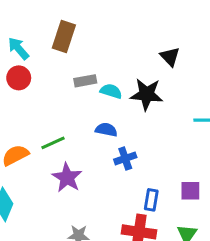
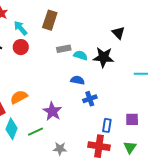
green line: (53, 143) -> (36, 132), moved

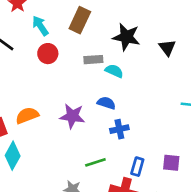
red circle: (21, 47) -> (48, 54), moved
black star: (103, 57) -> (126, 37), moved
purple star: (52, 111) -> (72, 116), moved, turned -30
green line: (36, 132) -> (95, 162), moved

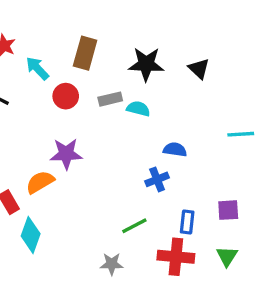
red circle: (48, 54) -> (66, 96), moved
blue semicircle: (106, 103) -> (175, 150), moved
purple star: (72, 116) -> (66, 154), moved

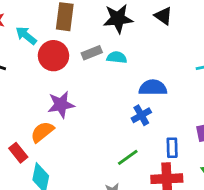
red circle: (66, 96) -> (53, 56), size x1.4
blue semicircle: (175, 150) -> (153, 88), size x1.4

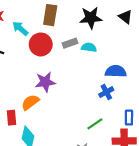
red rectangle: (18, 153) -> (11, 118), turned 32

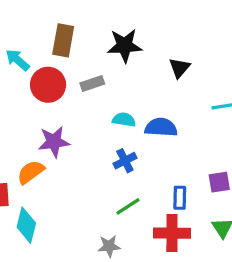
black triangle: (125, 17) -> (180, 68), moved, turned 32
cyan semicircle: (89, 47) -> (124, 120), moved
blue cross: (106, 92) -> (125, 161), moved

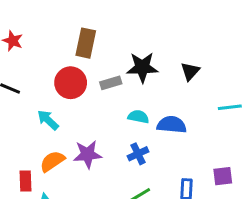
black star: (125, 46) -> (142, 67), moved
cyan arrow: (18, 60) -> (48, 120), moved
purple star: (54, 142) -> (88, 154), moved

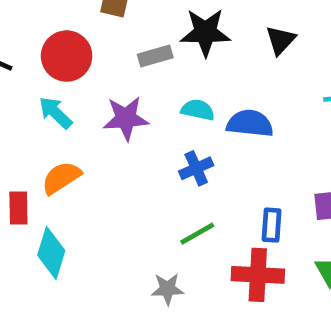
red circle: (71, 83) -> (67, 56), moved
purple star: (88, 154) -> (126, 118), moved

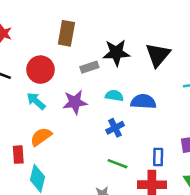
black triangle: (281, 40) -> (158, 55), size x1.5
green line: (197, 234) -> (117, 164), turned 54

